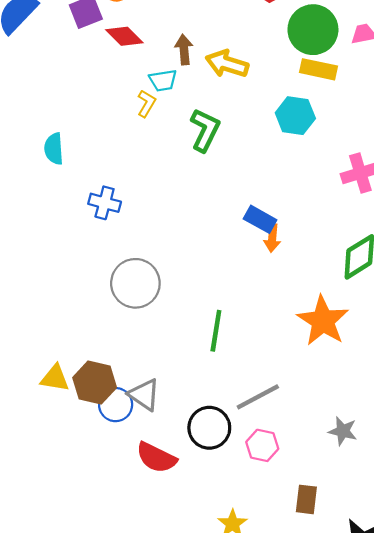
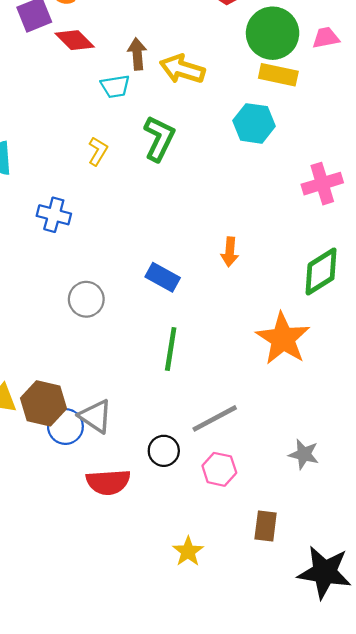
yellow L-shape: (146, 104) -> (98, 151), moved
blue rectangle: (260, 219) -> (163, 277), moved
gray circle: (135, 283) -> (86, 299), size x0.7
black circle: (209, 428) -> (164, 451), size x0.7
red semicircle: (156, 458) -> (108, 482), turned -30

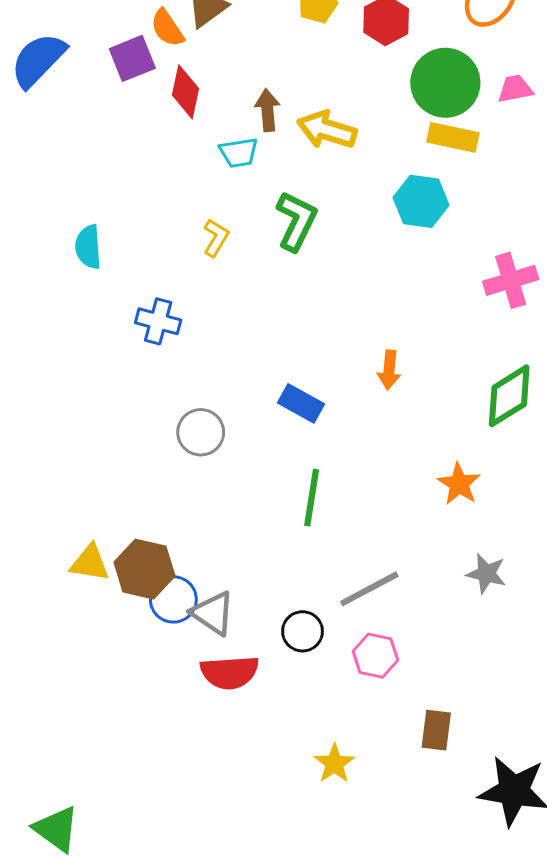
red diamond: (75, 40) -> (185, 92), turned 57
orange star: (283, 339) -> (459, 484), size x0.6
gray triangle: (96, 416) -> (213, 613), moved
gray star: (304, 454) -> (486, 574), moved

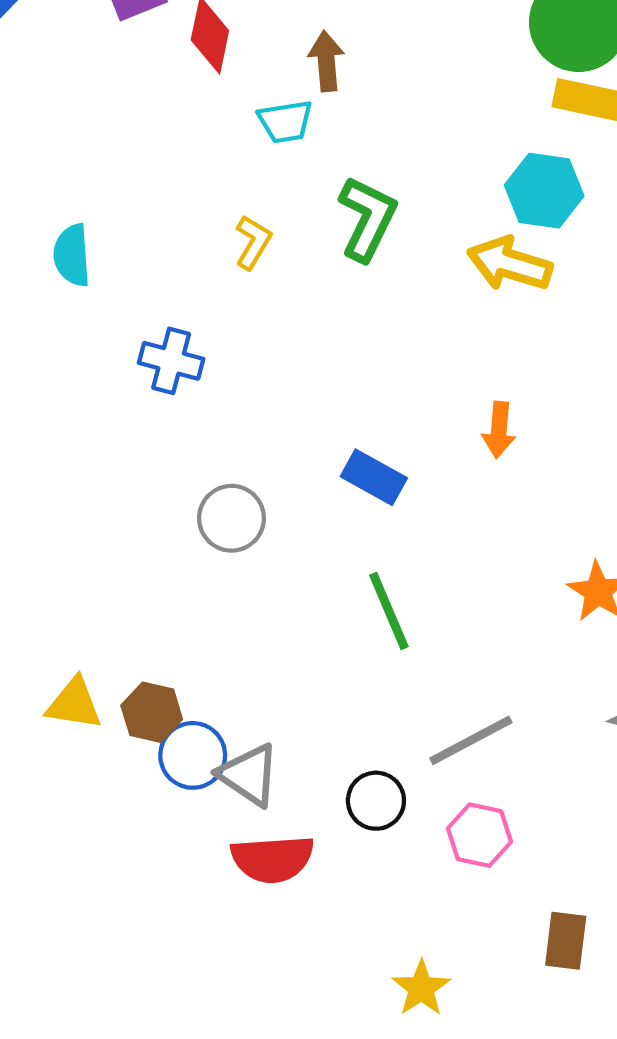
yellow arrow: (327, 130) -> (510, 264), moved
green line: (312, 498) -> (389, 611), turned -32
brown hexagon: (144, 569) -> (152, 712), size x0.7

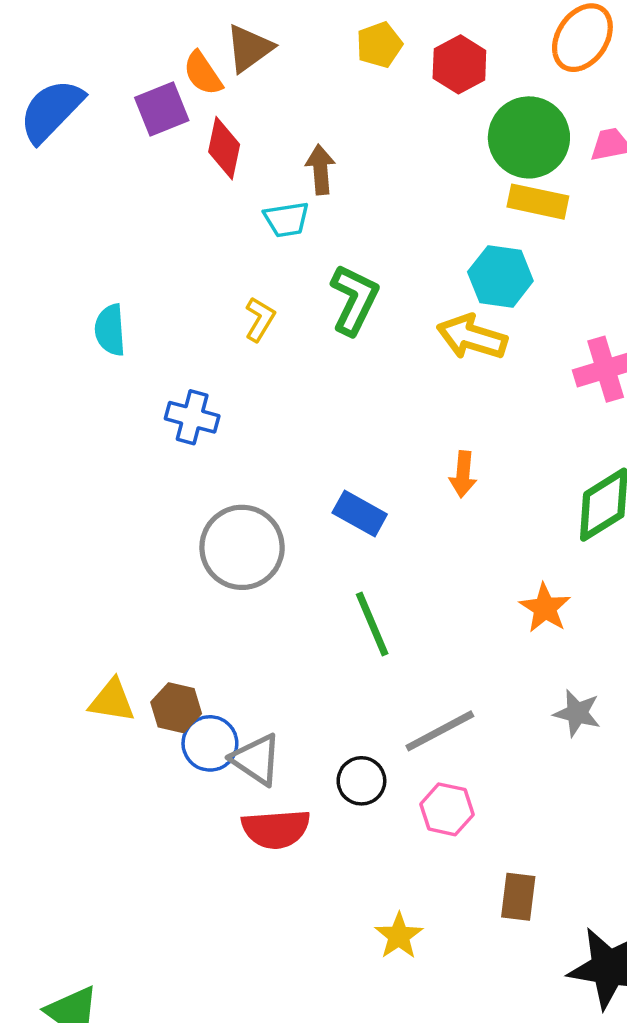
gray circle: (232, 518) -> (242, 547), size x1.5

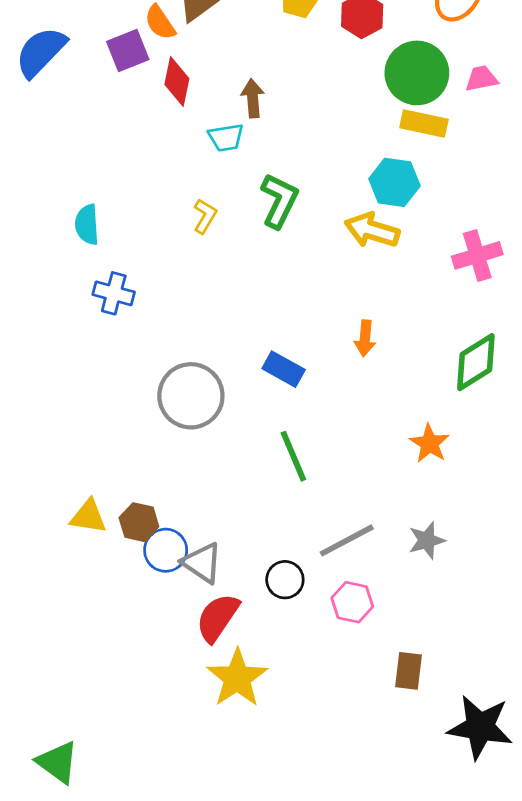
blue cross: (192, 417) -> (114, 293), moved
gray star: (577, 713) -> (427, 540), moved, turned -30
red semicircle: (276, 829) -> (218, 618), turned 128
yellow star: (399, 936) -> (237, 678), moved, size x1.6

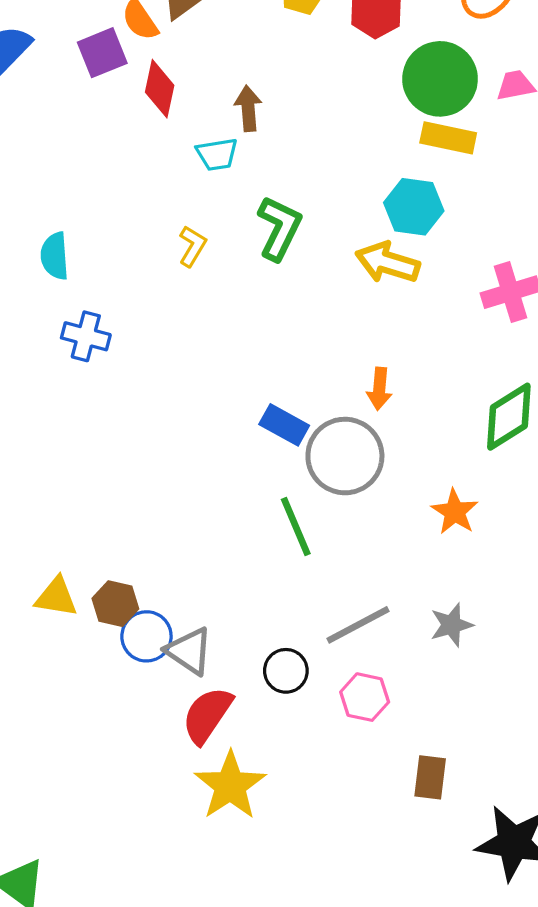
gray circle: (191, 396) -> (345, 456), moved

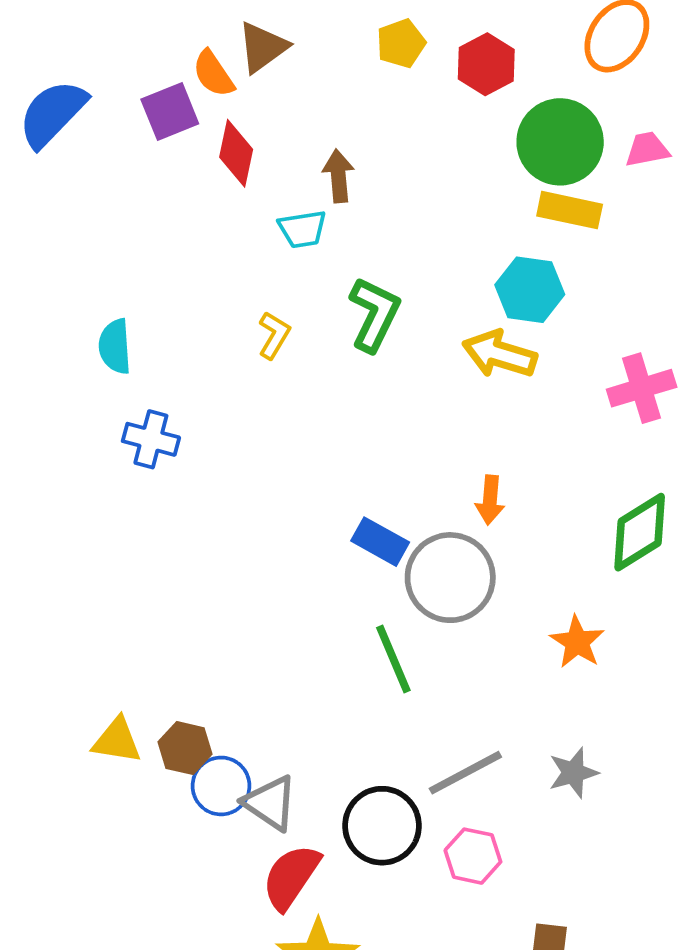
black circle: (286, 671) -> (382, 826), size x1.5

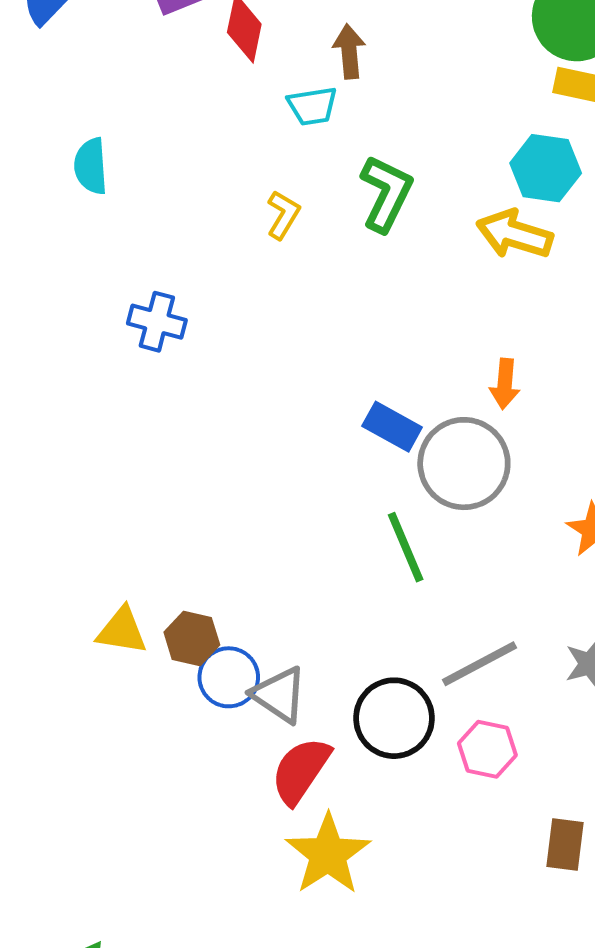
cyan semicircle: (115, 346) -> (91, 166), moved

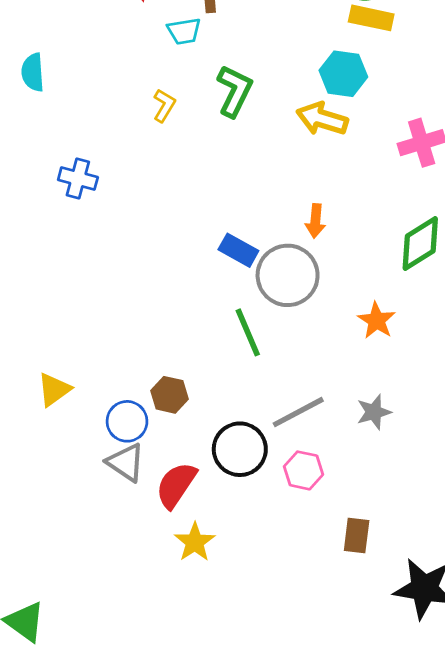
yellow triangle: (122, 631) -> (54, 389), turned -45
brown hexagon: (192, 638) -> (169, 395), moved
gray triangle: (279, 695) -> (126, 462), moved
yellow star: (328, 854) -> (195, 542), size x0.7

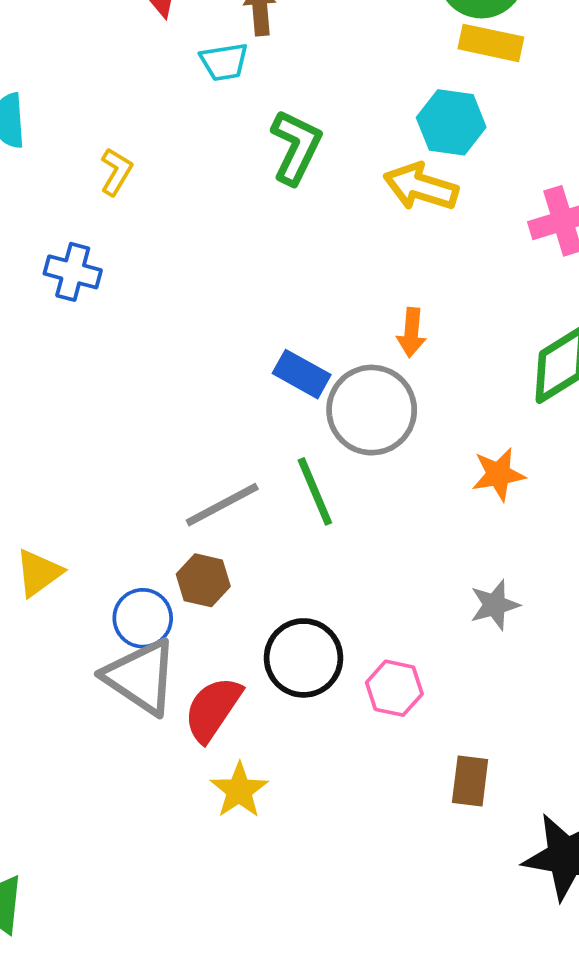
yellow L-shape: (164, 106) -> (116, 172), moved
orange star: (376, 320) -> (498, 474), turned 30
gray line: (298, 412) -> (222, 505), moved
gray triangle: (126, 462) -> (141, 677), size x1.4

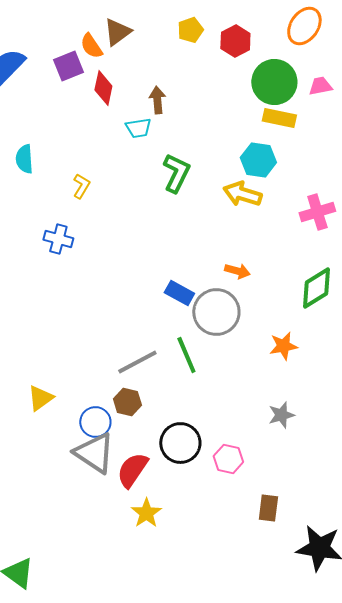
orange arrow: (411, 332) -> (237, 271), turned -80

